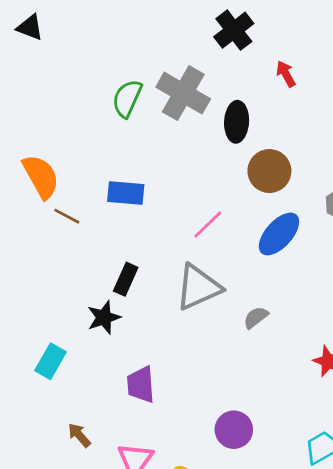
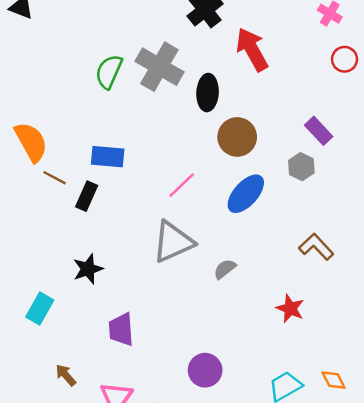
red arrow: (286, 74) -> (252, 49), size x1.8
black rectangle: (126, 279) -> (87, 196), moved

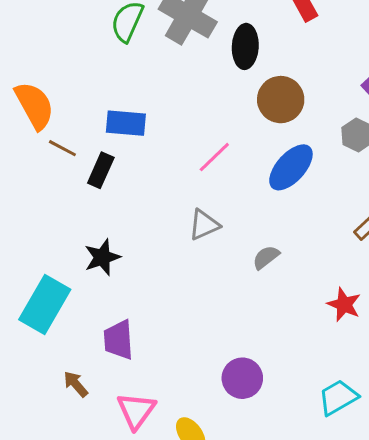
gray triangle: (173, 242) -> (204, 225), size x0.6
cyan rectangle: (40, 308) -> (45, 304), size x1.5
purple trapezoid: (121, 329) -> (118, 340), moved

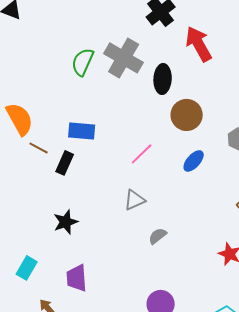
blue ellipse: (291, 167) -> (194, 161), size x0.7
gray semicircle: (266, 257) -> (158, 236), moved
cyan rectangle: (45, 304) -> (27, 268), moved, size x0.6

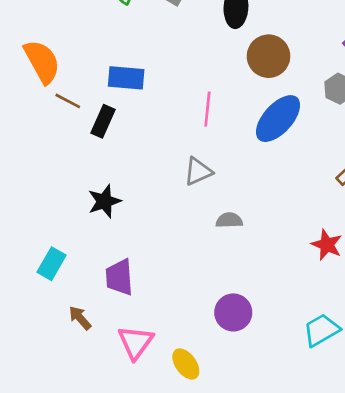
pink line: (142, 154) -> (207, 109), turned -40
blue ellipse: (194, 161) -> (278, 119), size x1.6
gray semicircle: (158, 236) -> (229, 220), turned 36

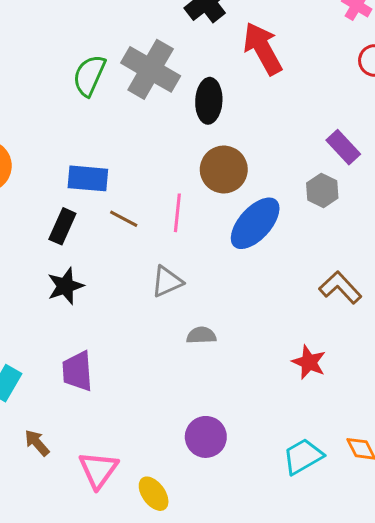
brown circle: (269, 56) -> (224, 170), moved
brown line: (68, 101) -> (124, 219), moved
black star: (104, 201) -> (65, 286), moved
purple trapezoid: (119, 277) -> (77, 371), moved

